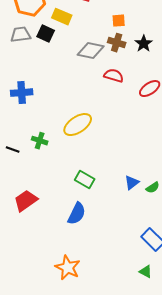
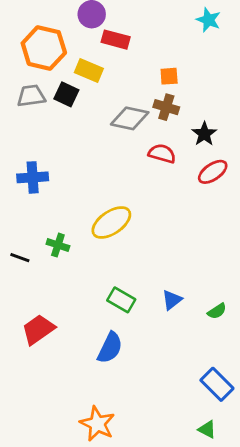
black star: (144, 44) -> (204, 134), moved
blue triangle: (132, 183) -> (172, 300), moved

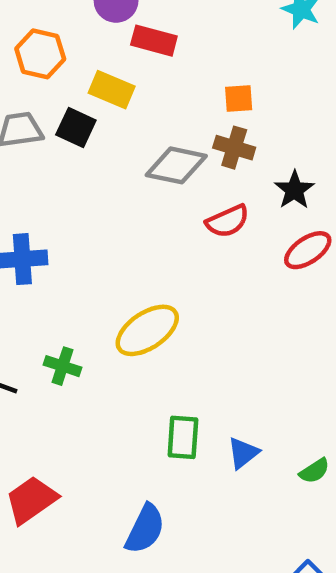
orange hexagon: (44, 48) -> (40, 54), size x0.7
red semicircle: (162, 154) -> (228, 221), turned 140
green rectangle: (121, 300) -> (183, 437), moved, turned 64

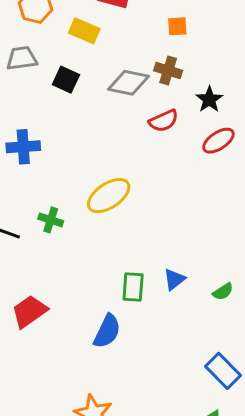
orange square: (239, 99) -> (177, 26), moved
black square: (76, 128) -> (66, 80), moved
green rectangle: (183, 437) -> (133, 287), moved

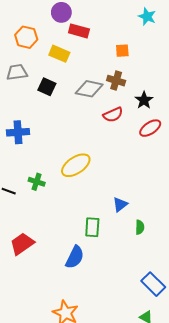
blue triangle: (174, 279) -> (120, 204), moved
green semicircle: (223, 292) -> (140, 227), moved, turned -56

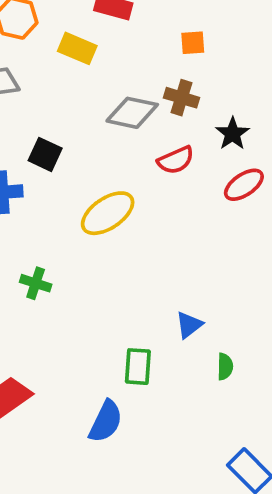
black square: (47, 87) -> (45, 154), moved
yellow ellipse: (76, 165) -> (108, 213), moved

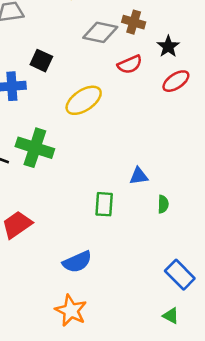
green cross: (36, 283) -> (35, 148), size x1.8
blue triangle: (189, 325) -> (139, 176), turned 30
blue semicircle: (106, 421) -> (77, 262), moved, turned 40

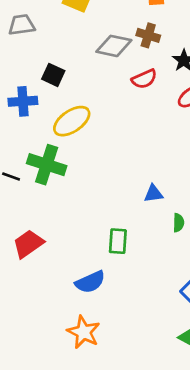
yellow ellipse: (84, 100) -> (72, 121), moved
green rectangle: (104, 204) -> (118, 241), moved

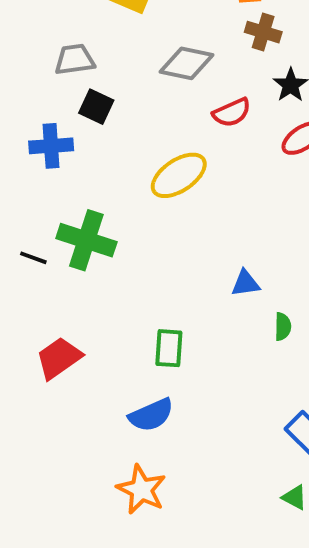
gray trapezoid: (22, 25) -> (75, 60), moved
brown cross: (148, 35) -> (263, 32), moved
yellow ellipse: (72, 121) -> (179, 175), moved
green rectangle: (118, 241) -> (169, 348), moved

